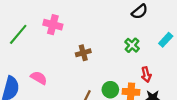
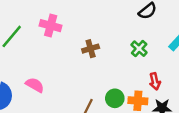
brown cross: (83, 53) -> (91, 49), moved

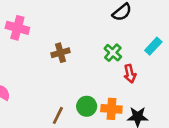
red arrow: (155, 81) -> (130, 74), moved

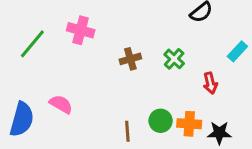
green cross: (113, 53) -> (174, 59), moved
brown line: (58, 115) -> (127, 131), turned -30

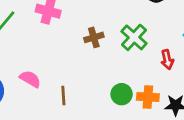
green cross: (174, 59) -> (134, 37), size x1.4
brown line: (127, 131) -> (63, 96), moved

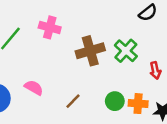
brown cross: (94, 37) -> (90, 51), size x1.6
brown line: (63, 96) -> (73, 101), moved, turned 49

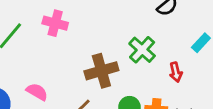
brown cross: (90, 51) -> (101, 71), moved

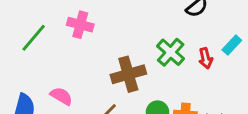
red arrow: (176, 72) -> (206, 58), moved

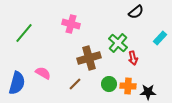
pink cross: (80, 25) -> (71, 24), moved
red arrow: (206, 58) -> (133, 58), moved

